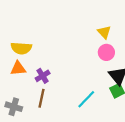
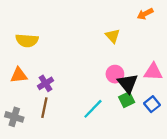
yellow semicircle: (21, 48) -> (27, 40), moved
pink circle: (106, 52) -> (115, 74), moved

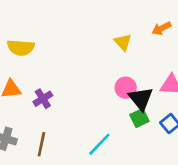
orange arrow: (145, 14) -> (162, 28), moved
brown line: (44, 108) -> (41, 144), moved
cyan line: (93, 109) -> (99, 144), moved

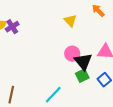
orange arrow: (162, 28) -> (98, 11), turned 72
purple cross: (43, 99) -> (12, 27), moved

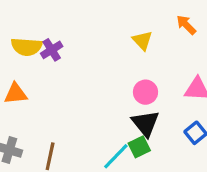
black triangle: (83, 62) -> (145, 123), moved
green square: (82, 76) -> (139, 147), moved

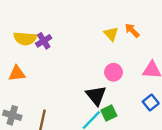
orange arrow: (186, 25) -> (132, 30), moved
black triangle: (145, 123) -> (96, 96), moved

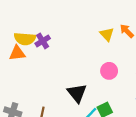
orange triangle: (17, 73) -> (17, 53), moved
black triangle: (96, 96) -> (77, 93), moved

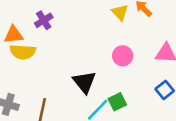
yellow semicircle: (25, 39) -> (23, 52), moved

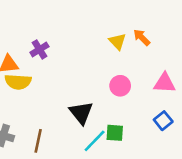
green square: (117, 102) -> (115, 133), turned 30

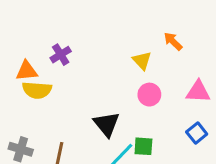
yellow triangle: (117, 41) -> (142, 61), moved

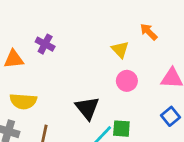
purple cross: (61, 55) -> (45, 44), turned -30
yellow semicircle: (37, 90) -> (23, 101), moved

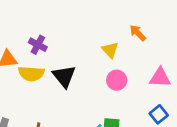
yellow semicircle: (23, 101) -> (31, 74), moved
black triangle: (87, 108) -> (64, 76), moved

